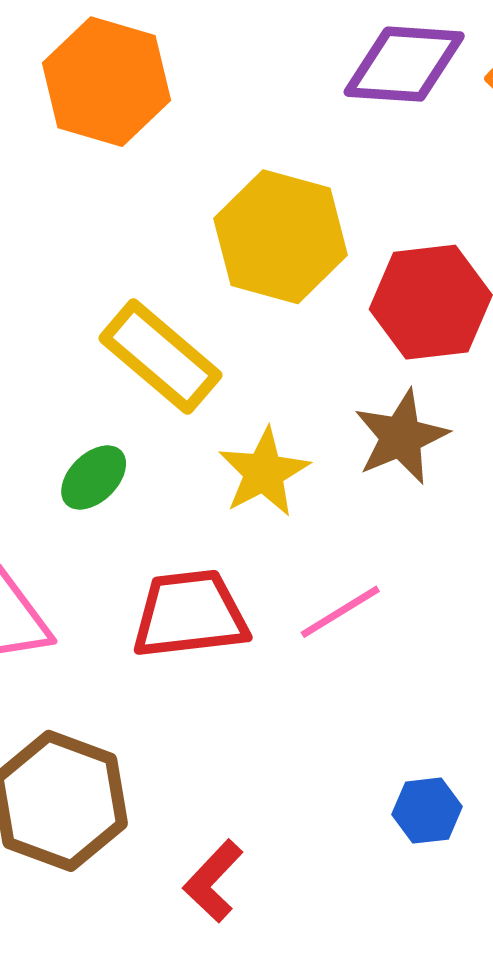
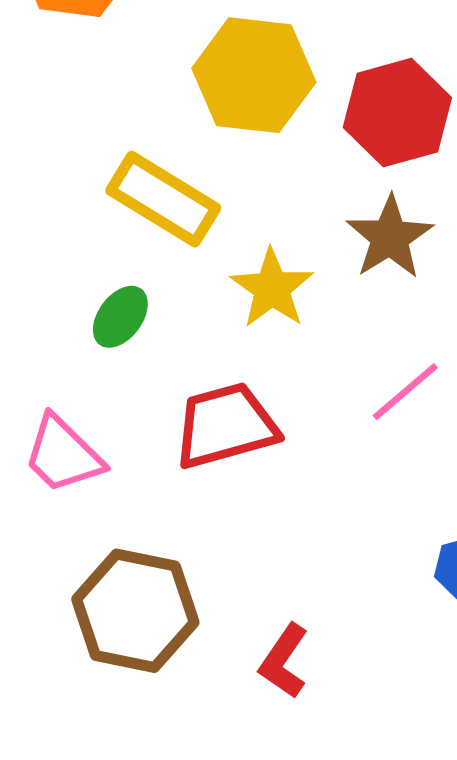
pink line: (340, 612) -> (405, 392), moved

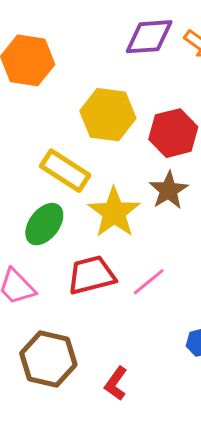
yellow star: (272, 288) -> (114, 212), size x1.4
green ellipse: (120, 317) -> (44, 224), size x1.5
pink line: (405, 392) -> (149, 282), moved

